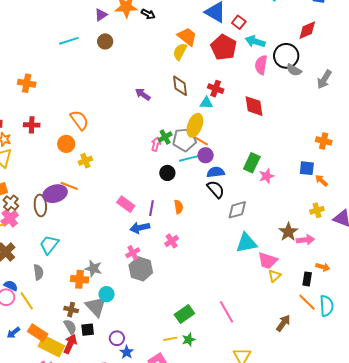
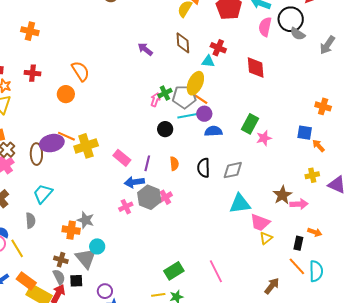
yellow cross: (85, 161) -> (86, 146), moved, size x1.6
black semicircle: (216, 189) -> (204, 168), moved, turned -144
gray hexagon: (141, 269) -> (149, 197), moved

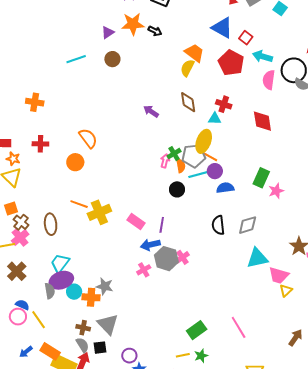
purple ellipse: (52, 143) -> (61, 280), moved
orange semicircle: (174, 164) -> (181, 166), moved
cyan circle: (97, 246) -> (74, 292), moved

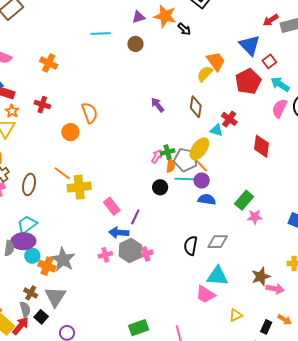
black semicircle: (218, 225) -> (191, 246), moved
pink trapezoid: (279, 275) -> (205, 294), moved
gray star: (105, 286) -> (63, 259), size x1.4
black square: (100, 348) -> (41, 317), turned 32

